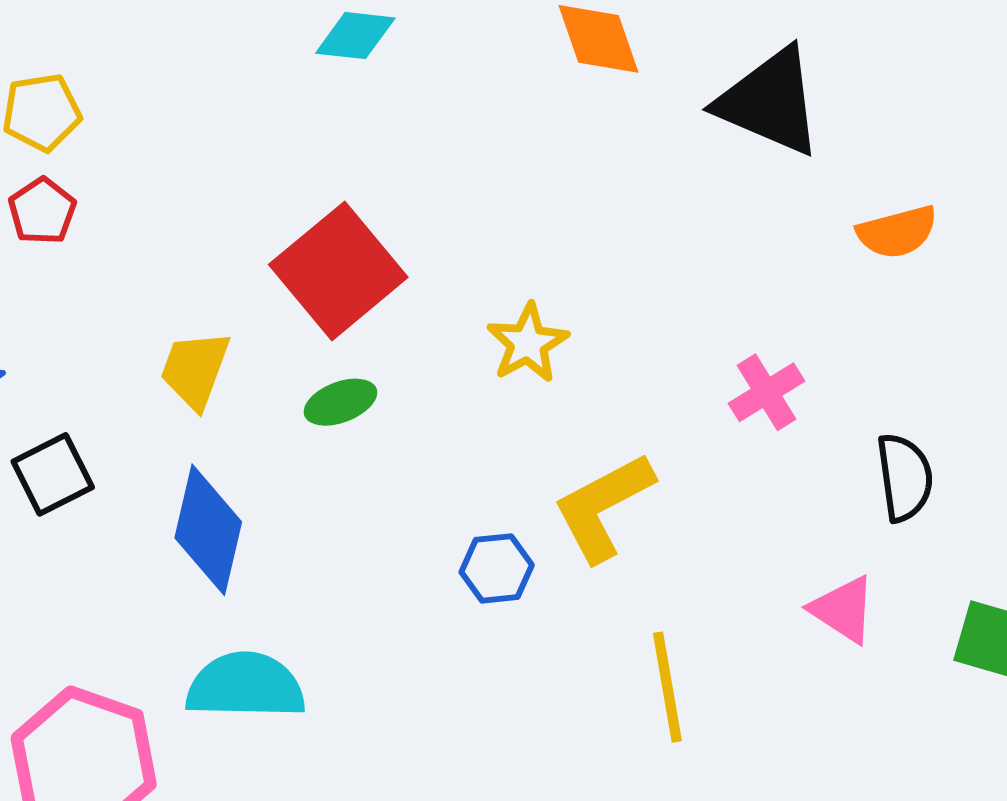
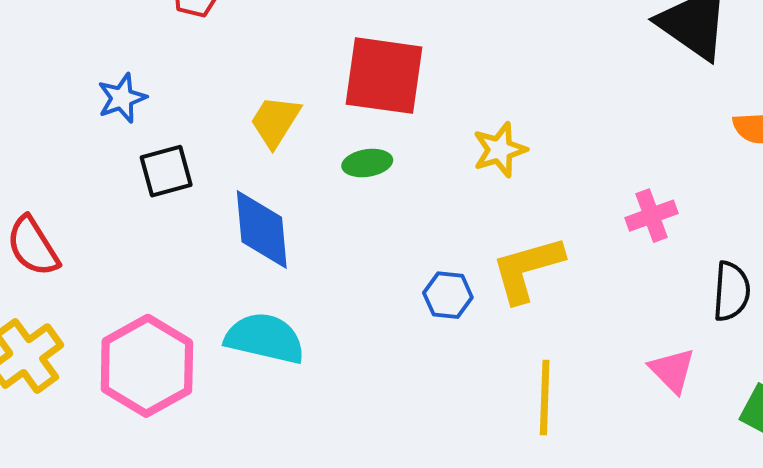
red square: (338, 271) -> (384, 76), turned 36
blue diamond: (208, 530) -> (262, 229), turned -30

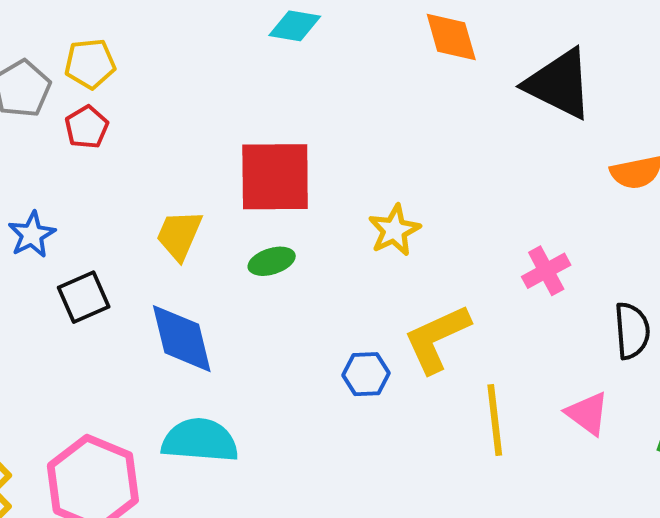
yellow line: (545, 398) -> (495, 420), moved

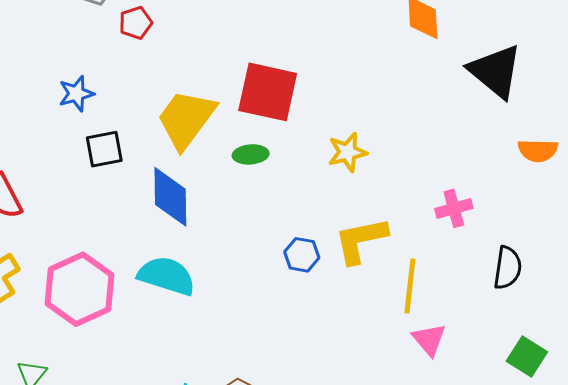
yellow trapezoid: (179, 235) -> (186, 119), size x1.6
pink triangle: (587, 413) -> (429, 340), moved
yellow line: (495, 420) -> (410, 286), moved

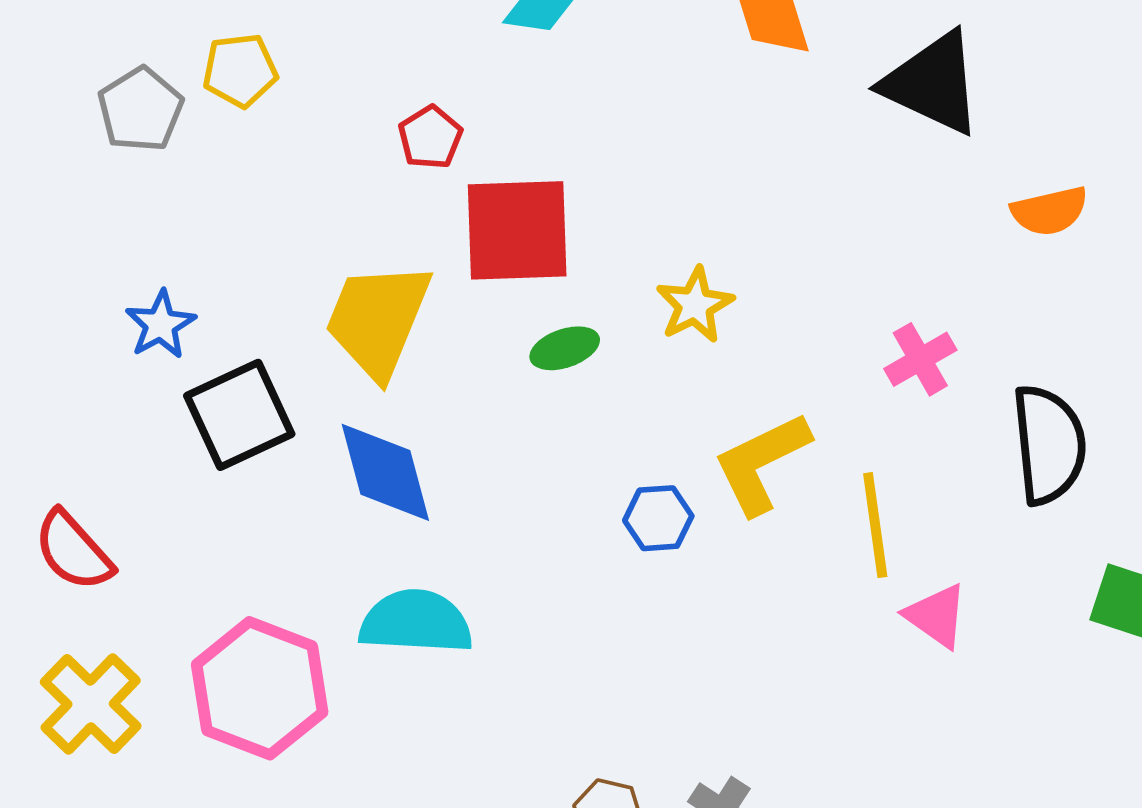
red pentagon: (136, 23) -> (430, 137), moved
black square: (104, 149) -> (239, 415), size x1.4
green ellipse: (251, 154) -> (565, 348), moved
black semicircle: (508, 268) -> (1049, 445), size x1.4

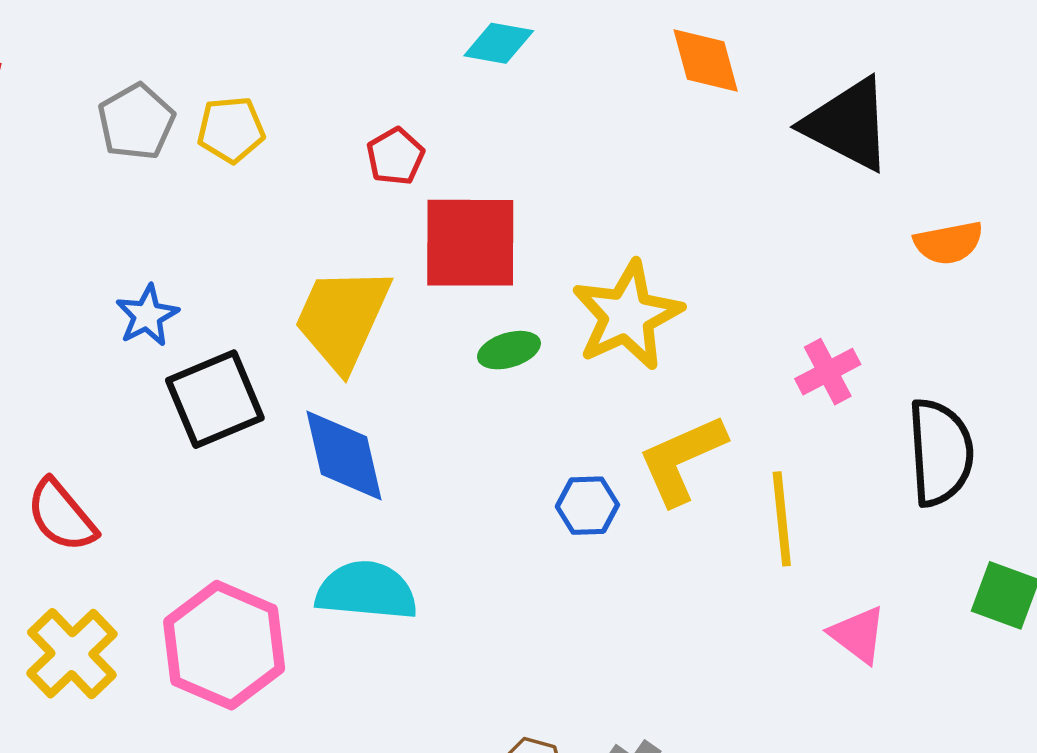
yellow pentagon: (240, 70) -> (231, 130), moved
yellow star: (695, 305) -> (627, 315), size x1.6
pink triangle: (936, 616) -> (858, 635), moved

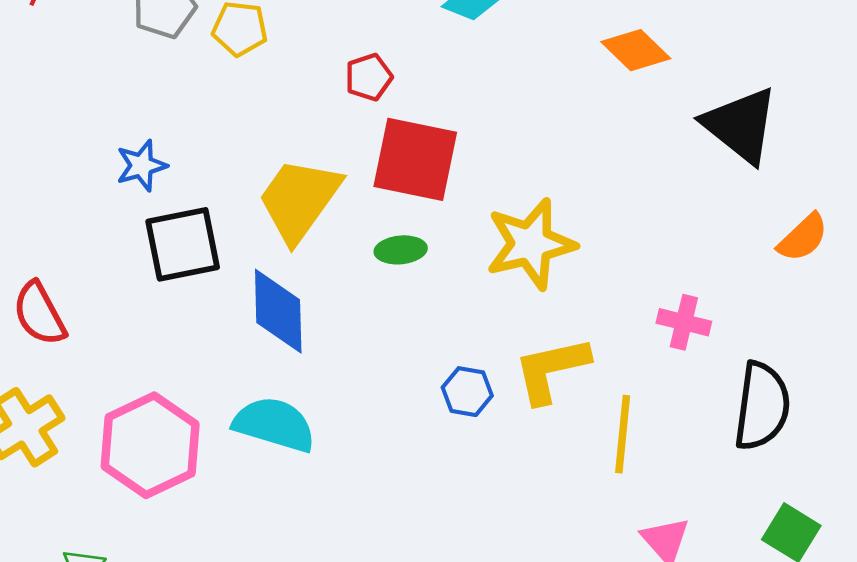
orange diamond: (706, 61) -> (636, 50), turned -42
orange semicircle: (949, 243) -> (803, 238), turned -44
green ellipse: (509, 350) -> (401, 250), moved
pink cross: (828, 372) -> (684, 322), turned 30

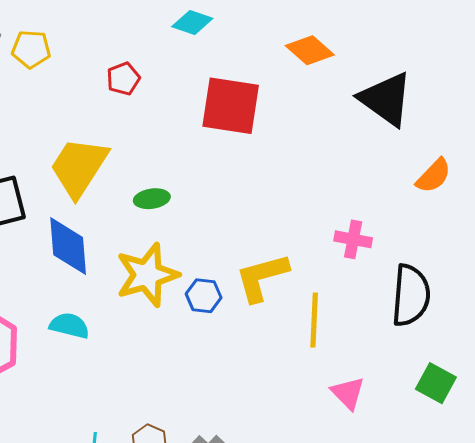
red square: (415, 159) -> (231, 106), moved
yellow star: (531, 244) -> (147, 275), moved
cyan semicircle: (274, 424) -> (69, 326), size x0.7

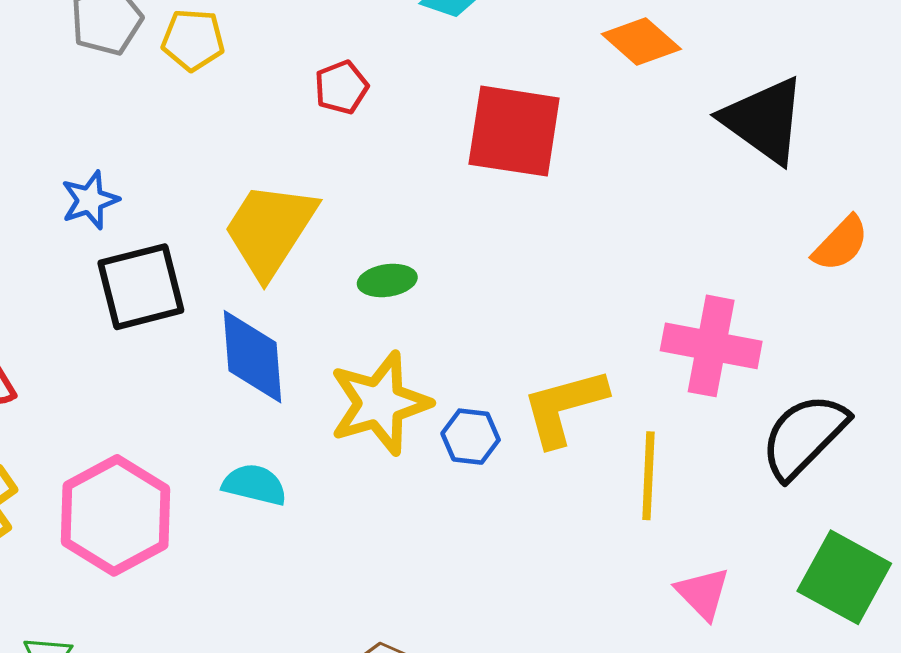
pink cross: (353, 239) -> (711, 346), size x1.6
black semicircle: (411, 295) -> (804, 436), turned -140
green square: (436, 383) -> (844, 577), size x1.4

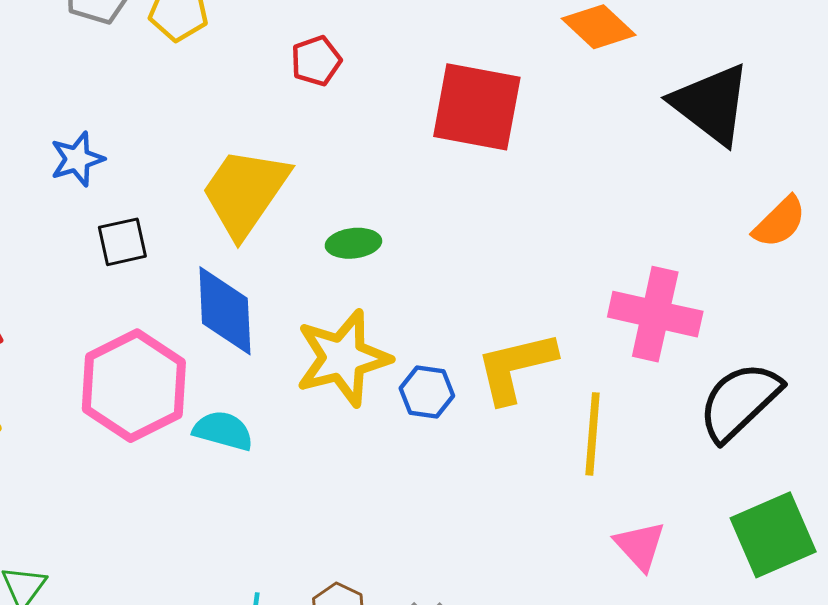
black square: (141, 287) -> (122, 242), size x0.6
pink hexagon: (116, 515) -> (134, 386), moved
green square: (844, 577) -> (773, 535), turned 36

